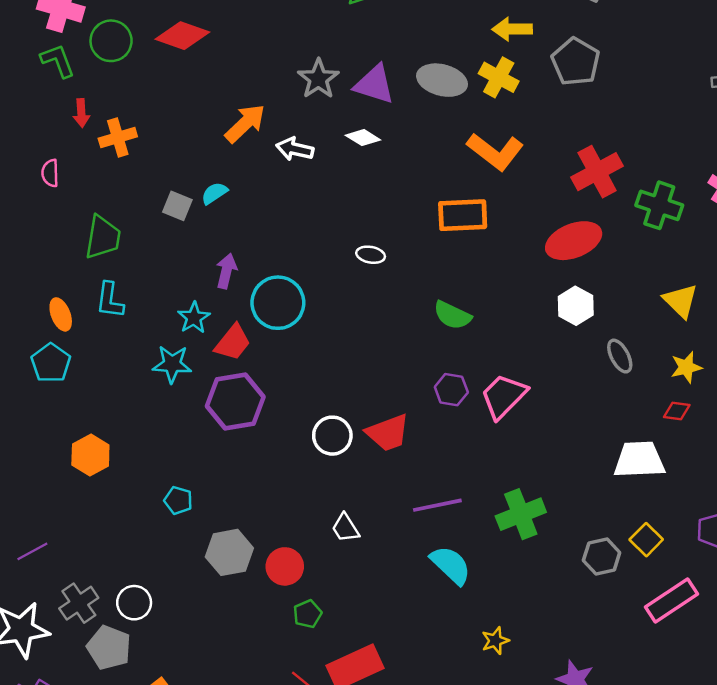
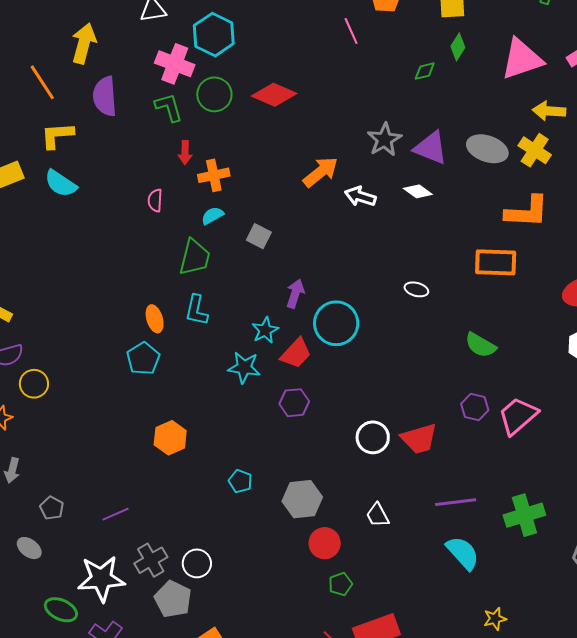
orange L-shape: (495, 152) -> (527, 212), turned -39
cyan semicircle: (214, 193) -> (212, 216), moved
purple hexagon: (235, 402) -> (294, 403), size x0.6
gray hexagon: (229, 552) -> (302, 499), moved

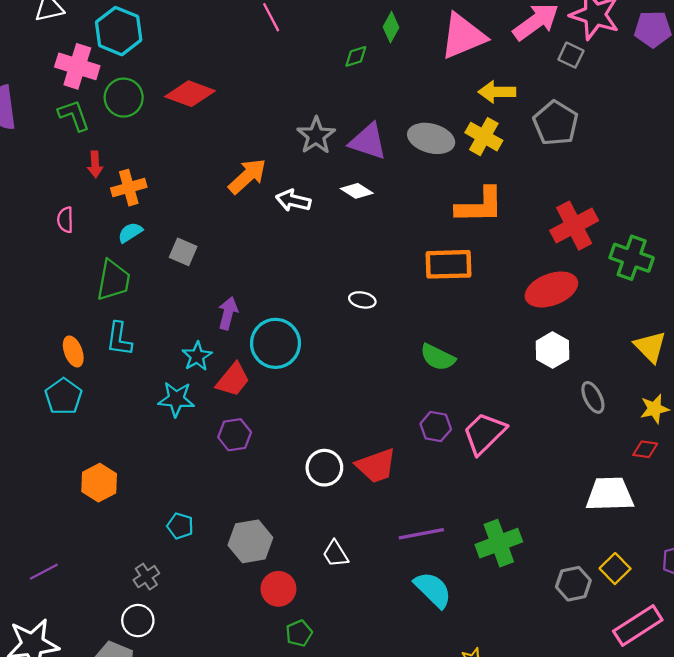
gray cross: (151, 560) -> (146, 577), moved, size x0.7

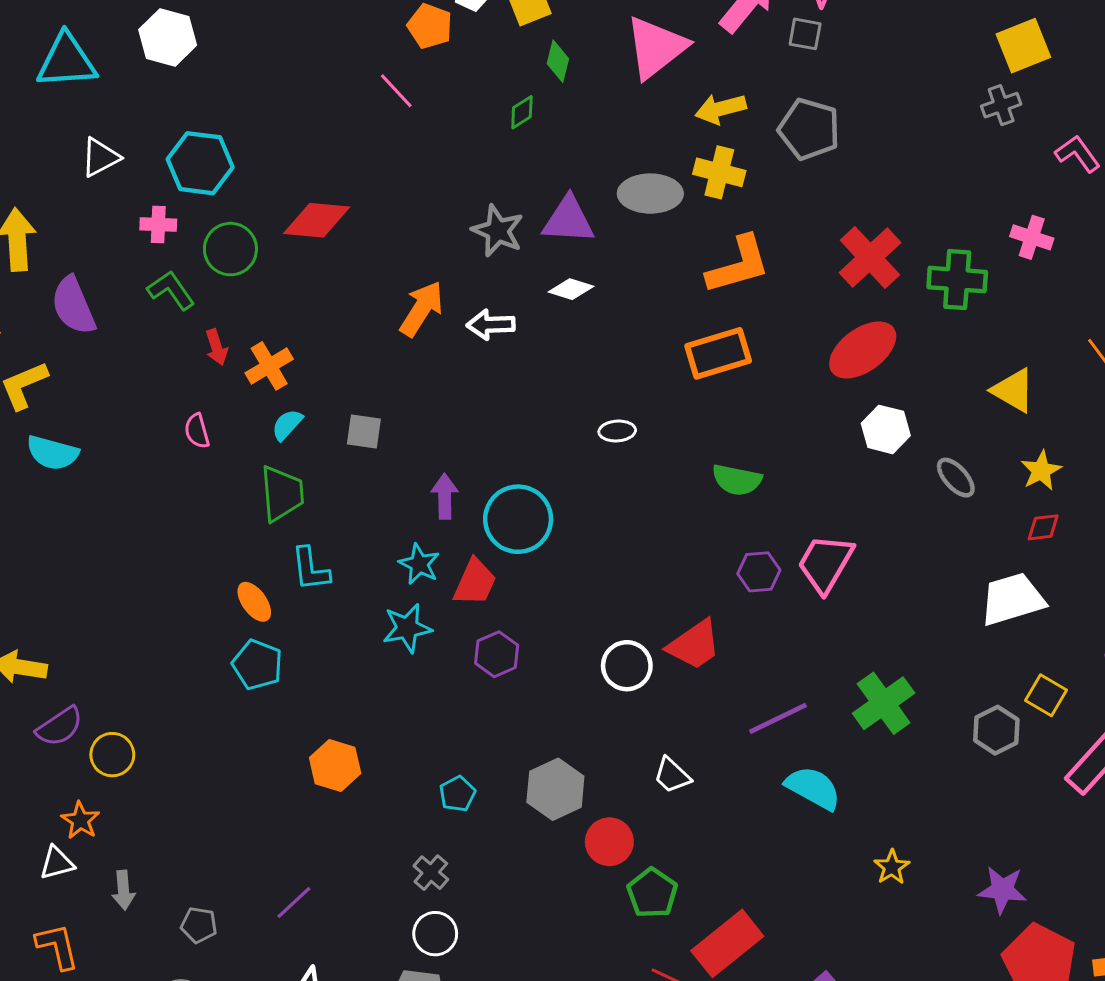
pink cross: (77, 66) -> (158, 224), size x0.6
cyan pentagon: (180, 526) -> (457, 794), turned -30
green pentagon: (299, 633) -> (652, 893), size x1.4

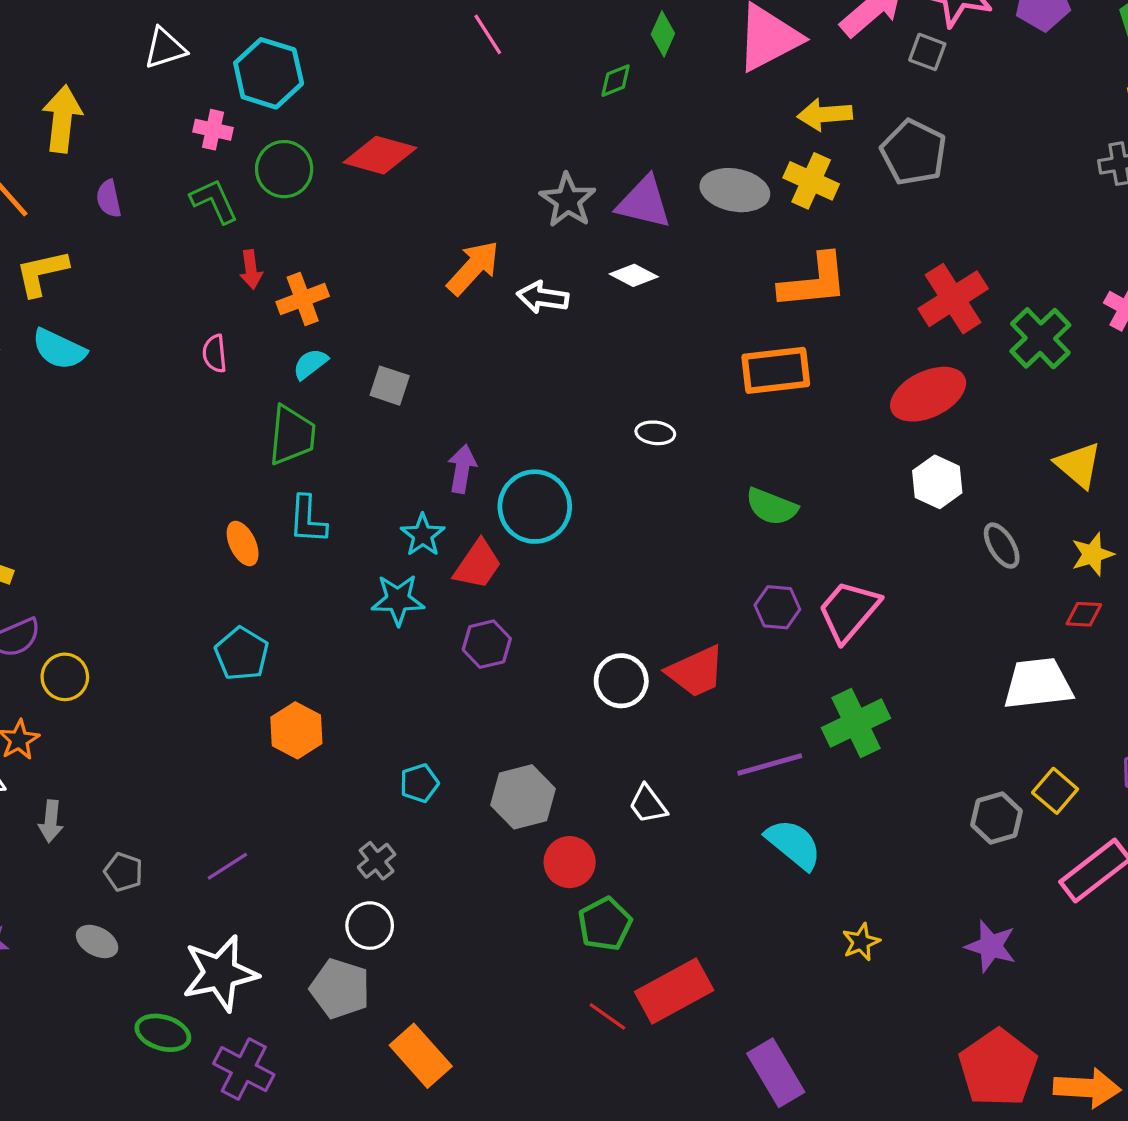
green cross: (957, 280) -> (1040, 338), turned 32
purple semicircle: (73, 306) -> (109, 199), size x0.6
cyan pentagon: (257, 665) -> (242, 654), moved
green cross: (884, 703) -> (856, 723), moved
purple star: (1002, 890) -> (991, 946), moved

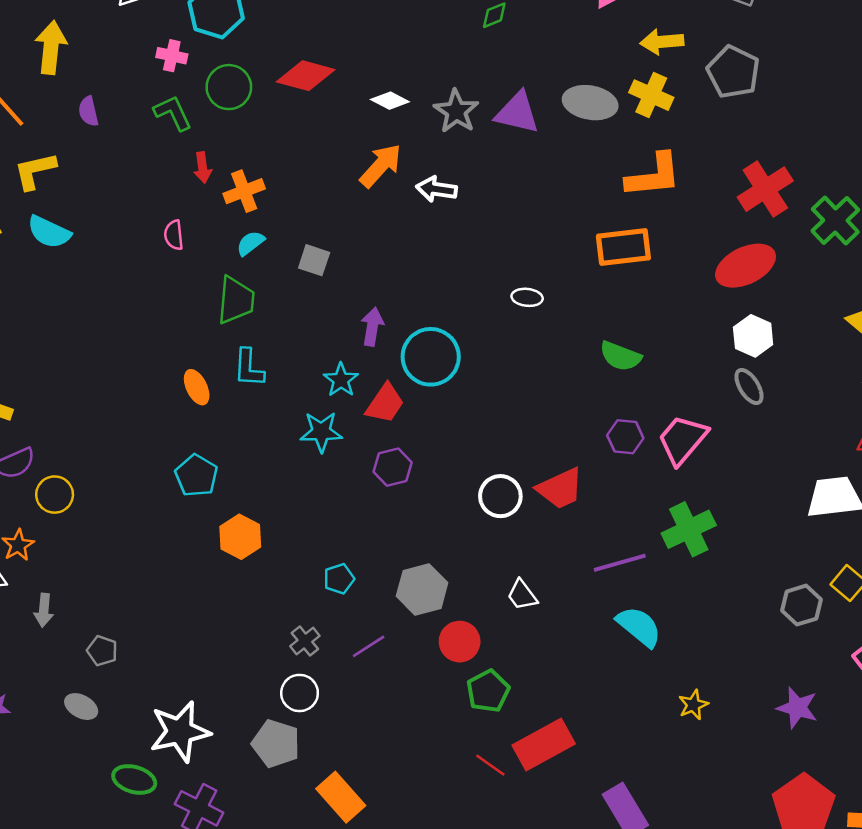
white diamond: (634, 275) -> (390, 101), moved
gray ellipse: (1002, 546) -> (749, 387), moved
purple line: (227, 866) -> (369, 646), moved

